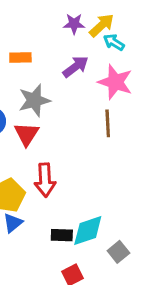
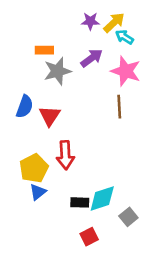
gray star: (34, 100) -> (57, 71), moved

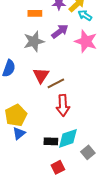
orange rectangle: (44, 50) -> (35, 13), moved
brown line: (119, 107) -> (56, 83), moved, turned 66
red triangle: (50, 116) -> (41, 75), moved
red arrow: (65, 155) -> (63, 105), moved

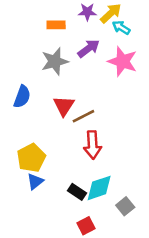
black rectangle: (51, 141) -> (77, 192), turned 32

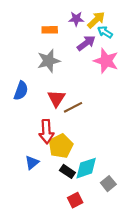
purple arrow: (89, 48) -> (86, 43), moved
red arrow: (93, 145) -> (46, 132), moved
yellow pentagon: (31, 158) -> (61, 146), moved

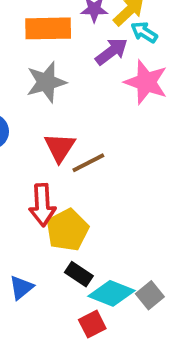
orange rectangle: (50, 30) -> (48, 28), size x1.6
blue triangle: (32, 163) -> (21, 288), moved
cyan diamond: (86, 168) -> (111, 293), moved, turned 40

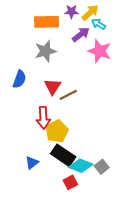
black rectangle: (79, 274) -> (63, 155), size x1.6

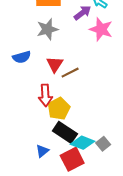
blue semicircle: (19, 79) -> (22, 57), turned 54
blue triangle: (32, 163) -> (42, 151), moved
red square: (70, 182) -> (72, 159), size x1.6

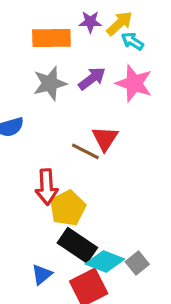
purple arrow: (82, 13) -> (92, 78), moved
red triangle: (55, 64) -> (105, 138), moved
brown line: (70, 73) -> (85, 151), turned 54

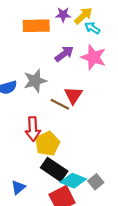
gray star: (50, 83) -> (35, 81), moved
blue triangle: (42, 274) -> (18, 187), moved

